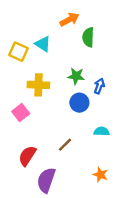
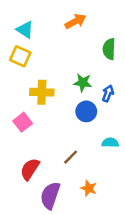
green semicircle: (88, 37) -> (109, 49), moved
cyan triangle: (43, 44) -> (25, 30), moved
orange star: (100, 175) -> (89, 188), moved

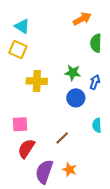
orange arrow: (75, 21) -> (82, 19), moved
pink square: (23, 122) -> (20, 124), moved, turned 35
cyan semicircle: (110, 143) -> (97, 125), turned -96
orange star: (89, 188) -> (70, 170), moved

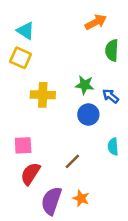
blue arrow: (95, 82) -> (111, 96), turned -72

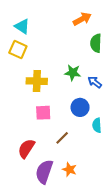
blue circle: (88, 115) -> (80, 107), moved
pink square: (23, 145) -> (43, 113), moved

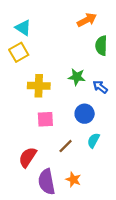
yellow square: (18, 49) -> (19, 52), turned 36
cyan semicircle: (97, 125) -> (93, 140), moved, turned 32
purple semicircle: (44, 172) -> (47, 182), turned -30

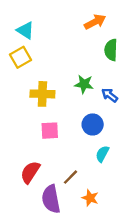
brown line: (66, 146) -> (71, 177), moved
orange star: (73, 180) -> (90, 198), moved

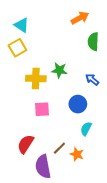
green star: (84, 84) -> (59, 70), moved
orange star: (90, 198) -> (77, 154), moved

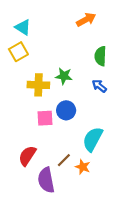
green semicircle: (93, 42) -> (100, 56), moved
blue circle: (78, 104) -> (66, 110), moved
cyan semicircle: (86, 129) -> (93, 139), size x1.6

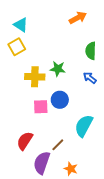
orange star: (83, 167) -> (71, 169), moved
purple semicircle: (46, 180) -> (42, 163), turned 30

